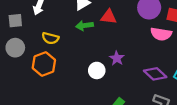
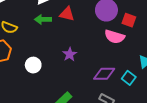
white circle: (97, 70) -> (33, 65), moved
purple diamond: (155, 74) -> (104, 74), turned -50

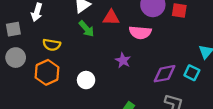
green arrow: (43, 19) -> (86, 29), turned -119
pink semicircle: (115, 37) -> (140, 32), moved

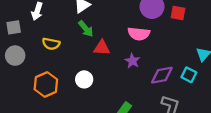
red triangle: (111, 18) -> (102, 48), moved
purple star: (123, 60) -> (132, 61), moved
orange hexagon: (47, 72) -> (46, 84), moved

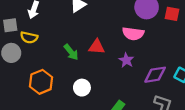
green arrow: (86, 29) -> (71, 52), moved
yellow semicircle: (51, 44) -> (29, 37), moved
white circle: (84, 79) -> (82, 88), moved

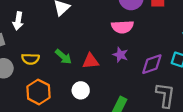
yellow semicircle: (29, 37) -> (30, 59), moved
red triangle: (97, 47) -> (91, 61), moved

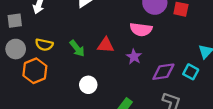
red triangle: (91, 61) -> (106, 45), moved
orange hexagon: (39, 92) -> (35, 71), moved

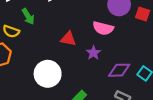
green arrow: (77, 48) -> (28, 16), moved
white circle: (88, 85) -> (48, 74), size x1.6

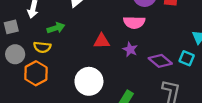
green arrow: (28, 16) -> (56, 28), turned -63
purple diamond: (119, 70) -> (160, 61), turned 55

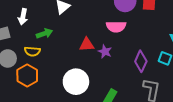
purple star: (130, 49) -> (105, 51), moved
purple diamond: (160, 61) -> (141, 61), turned 75

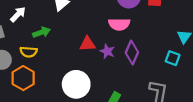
white arrow: (23, 17) -> (18, 14), turned -147
purple diamond: (141, 61) -> (132, 52), moved

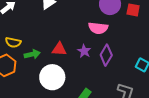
green arrow: (41, 32) -> (32, 54), moved
red triangle: (87, 44) -> (59, 49), moved

